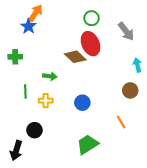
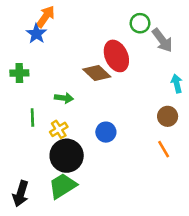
green circle: (92, 18) -> (140, 23), moved
yellow cross: (46, 101) -> (59, 129), turned -32
orange line: (121, 122) -> (164, 149), moved
black circle: (34, 130) -> (67, 156), moved, size x1.6
green trapezoid: (87, 144) -> (63, 186), moved

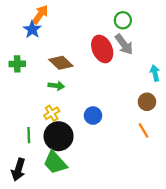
gray arrow: (162, 40) -> (124, 44), moved
brown diamond: (97, 73) -> (61, 63), moved
green line: (32, 118) -> (29, 135), moved
green trapezoid: (63, 186) -> (55, 163), turned -100

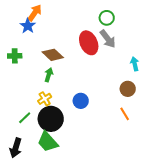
green arrow: (56, 86) -> (49, 75), turned -80
green line: (29, 135) -> (25, 118), turned 48

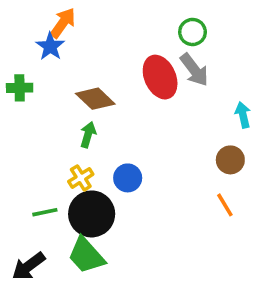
green cross: (15, 56) -> (20, 88), moved
blue circle: (81, 101) -> (128, 178), moved
green line: (25, 118) -> (45, 212), turned 32
black arrow: (16, 148) -> (29, 266), turned 36

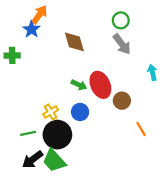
red ellipse: (160, 77) -> (100, 85), moved
brown diamond: (95, 99) -> (74, 42), moved, turned 30
green arrow: (88, 135) -> (79, 85), moved, turned 98
brown circle: (230, 160) -> (122, 101), moved
black arrow: (29, 266) -> (33, 159), moved

